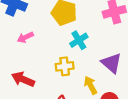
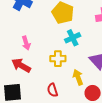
pink arrow: (25, 37) -> (26, 43), moved, turned -88

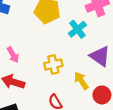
cyan cross: (73, 38) -> (77, 29), moved

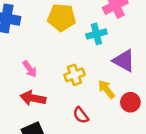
cyan cross: (77, 29) -> (96, 34), turned 30

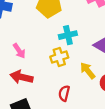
cyan cross: (96, 34) -> (68, 35), moved
red semicircle: (81, 115) -> (64, 93), turned 49

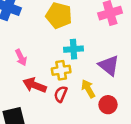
red arrow: (22, 77) -> (35, 85), moved
red semicircle: (64, 93) -> (61, 94), moved

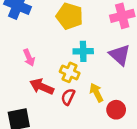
purple triangle: (109, 65) -> (120, 55), moved
yellow cross: (61, 70) -> (70, 72), turned 30

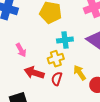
yellow cross: (70, 72) -> (56, 59), turned -35

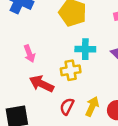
yellow arrow: (80, 73) -> (92, 106), moved, turned 49
red semicircle: (57, 79) -> (67, 106), moved

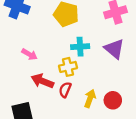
pink arrow: (29, 54) -> (29, 54), turned -35
red semicircle: (67, 106) -> (65, 90), moved

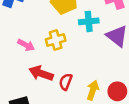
cyan cross: (80, 47) -> (89, 21), moved
yellow cross: (68, 67) -> (56, 40), moved

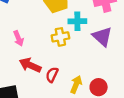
yellow cross: (56, 40) -> (60, 37), moved
pink arrow: (26, 45) -> (19, 38), turned 35

